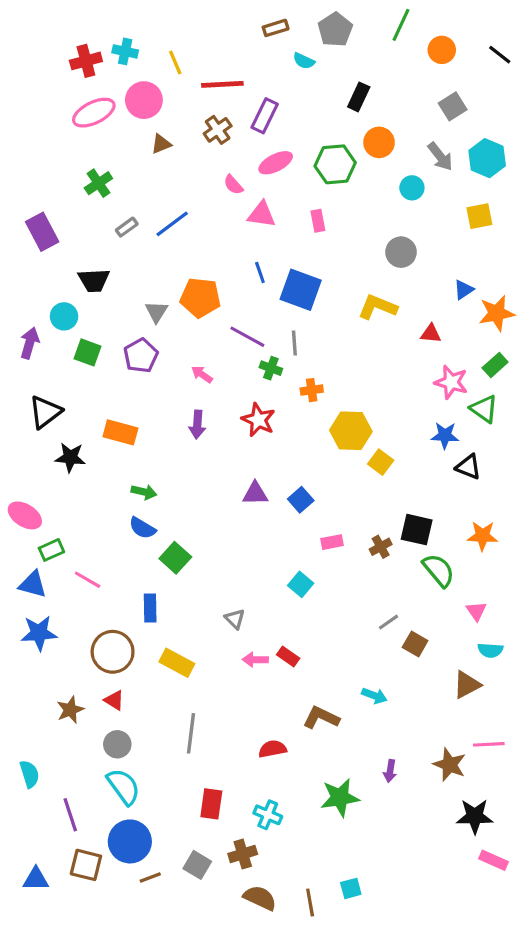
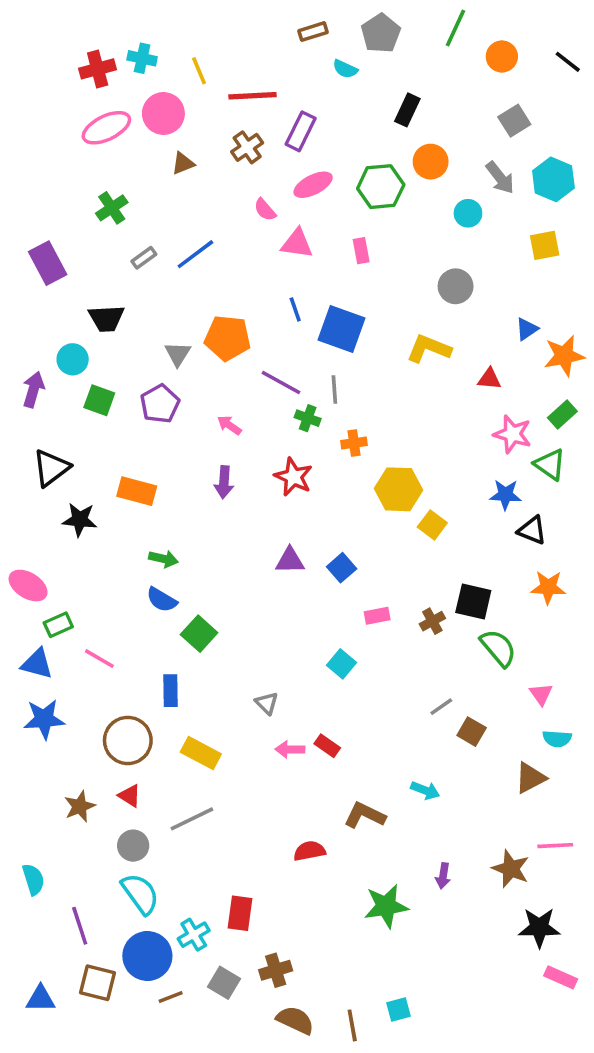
orange star: (483, 536) -> (548, 587), moved
gray line: (191, 733) -> (192, 819), moved, turned 57
cyan cross: (268, 815) -> (194, 935), moved, turned 36

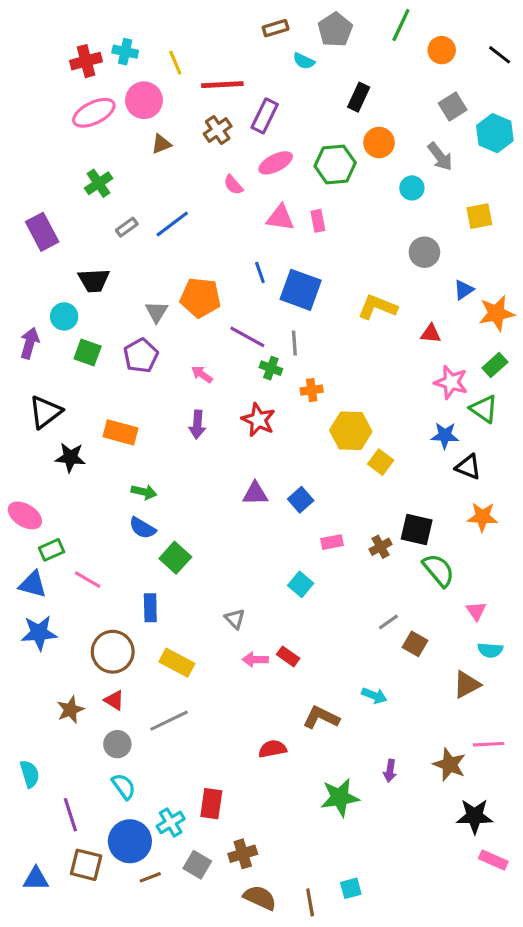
cyan hexagon: (553, 179) -> (495, 133), moved
pink triangle: (297, 244) -> (280, 218), moved
gray circle: (456, 286) -> (424, 252), moved
cyan semicircle: (140, 894) -> (124, 786), size x0.7

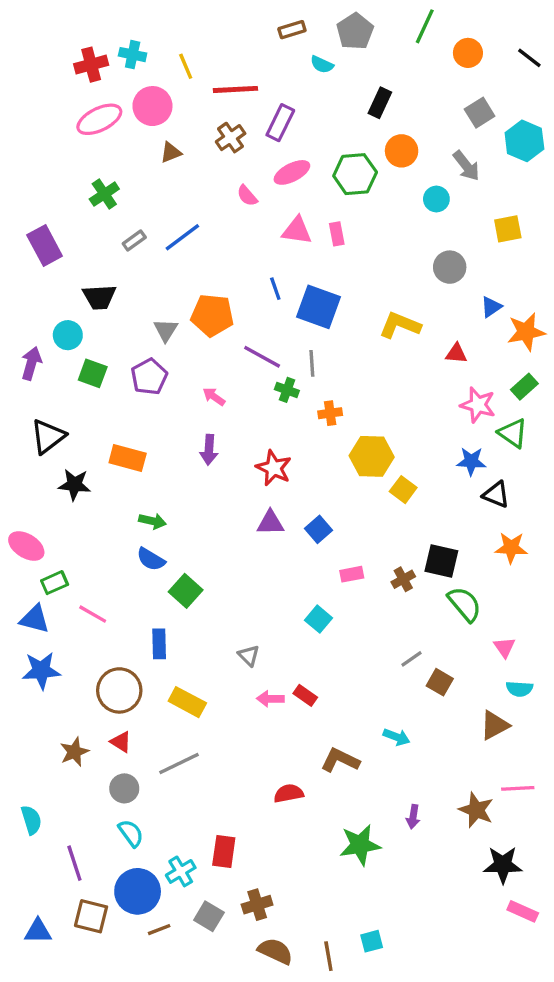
red star: (258, 420) -> (274, 468), moved

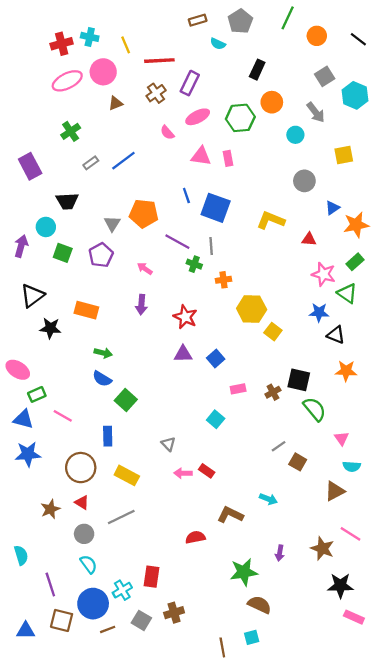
pink line: (518, 788) -> (351, 534), turned 35
brown semicircle: (275, 951) -> (259, 605), moved

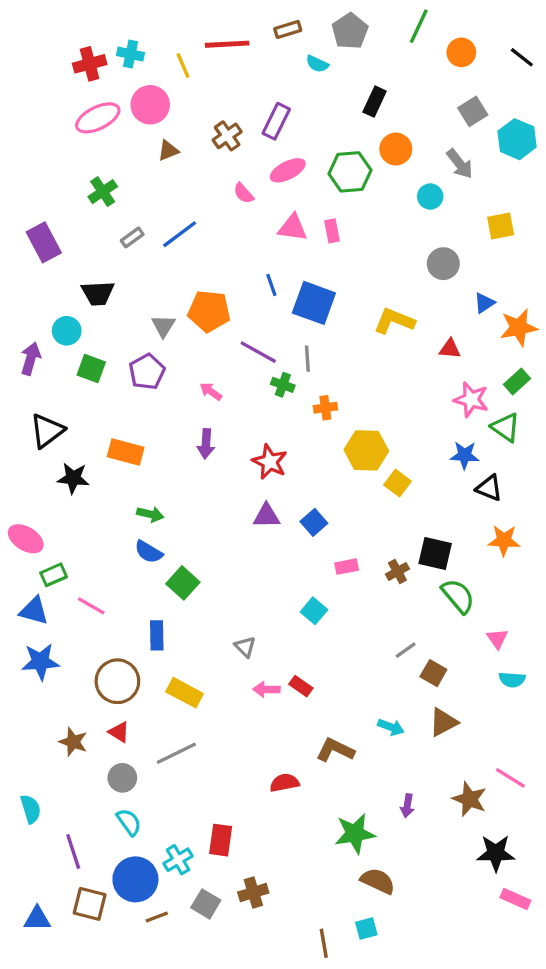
red line: (159, 61) -> (227, 44), moved
brown triangle: (335, 491) -> (443, 722), moved
brown star: (50, 509) -> (73, 742), turned -30

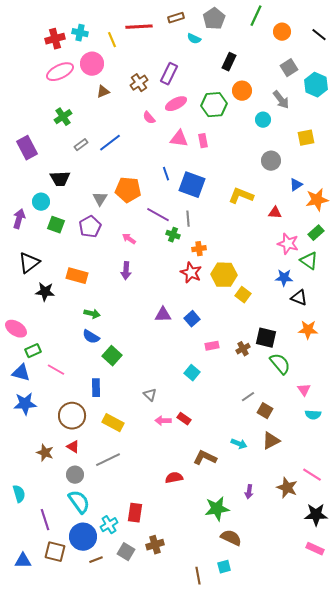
red star: (270, 462) -> (191, 273), moved
cyan semicircle: (129, 822) -> (79, 502), size x1.4
black star: (496, 853) -> (316, 515), moved

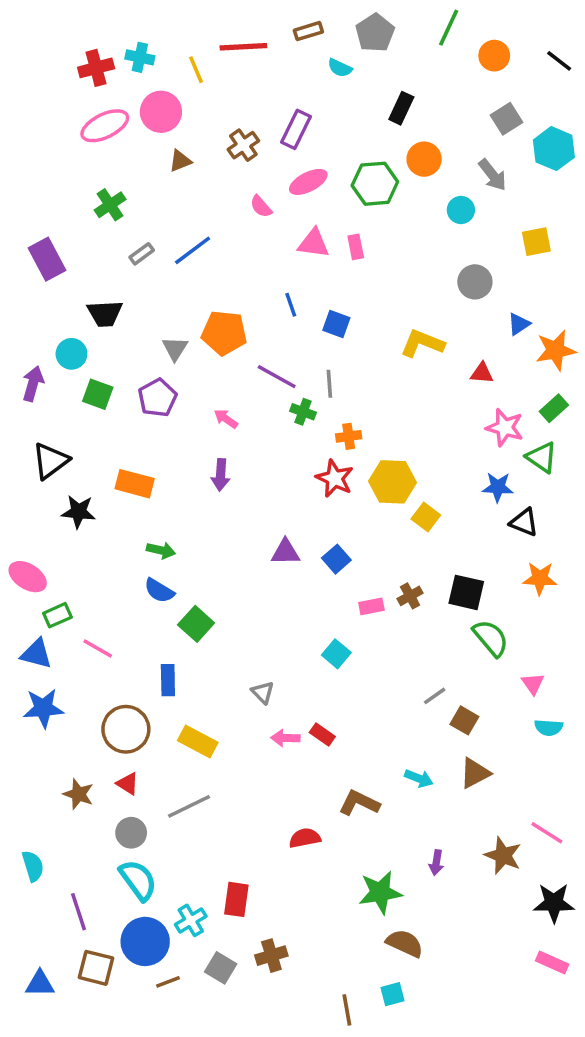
blue square: (192, 185) -> (336, 324), size x0.6
brown cross: (243, 349) -> (410, 596), moved

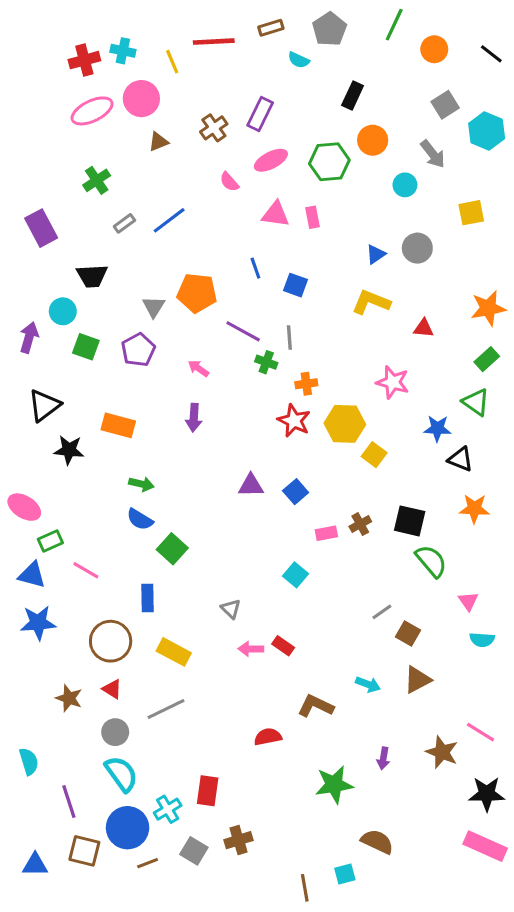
blue triangle: (519, 324) -> (376, 254), moved
pink star: (505, 428) -> (393, 382), moved
brown semicircle: (405, 943) -> (377, 842), moved
pink rectangle: (552, 963) -> (485, 846), size x1.5

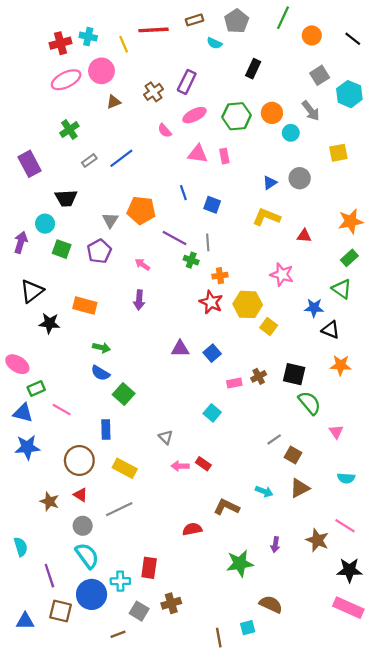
orange circle: (373, 140) -> (272, 113), moved
cyan semicircle: (482, 640) -> (346, 478), moved
cyan cross: (168, 809) -> (120, 581), turned 30
brown line: (148, 863) -> (118, 634), moved

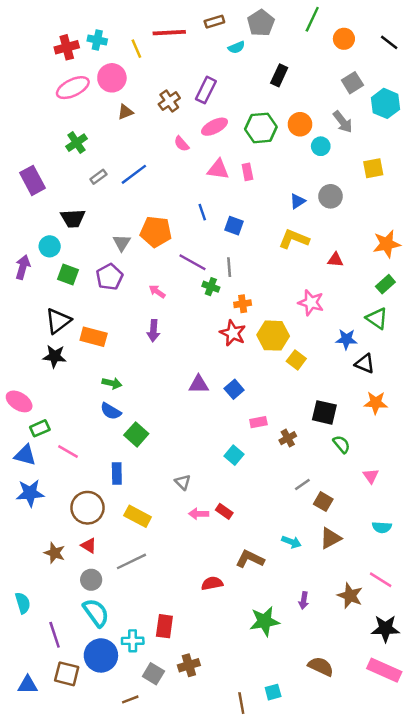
cyan semicircle: (214, 43) -> (236, 47), turned -48
black triangle: (32, 291) -> (58, 321), moved
brown cross: (259, 376) -> (288, 438), moved
green semicircle: (310, 403) -> (341, 444), size x0.7
brown semicircle: (271, 604) -> (321, 666), moved

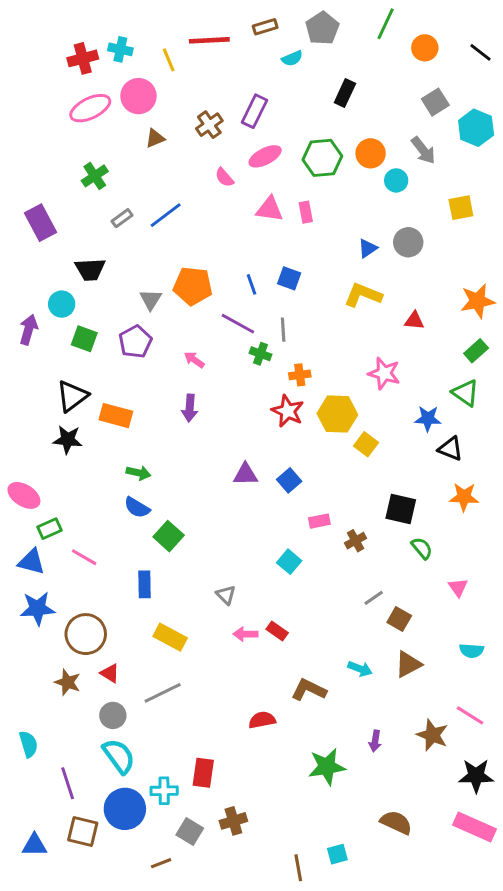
blue line: (202, 212) -> (252, 284), moved
brown circle: (87, 508) -> (86, 634), moved

